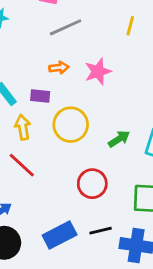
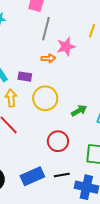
gray line: (66, 27) -> (46, 29), turned -55
orange arrow: (59, 68) -> (48, 58), moved
pink star: (98, 72) -> (66, 46), moved

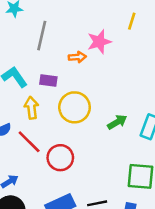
gray line: (46, 29) -> (42, 36), moved
red circle: (58, 141) -> (60, 158), moved

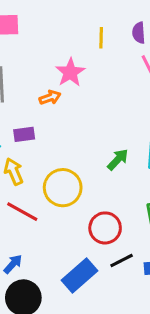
yellow circle: (75, 107) -> (63, 188), moved
red circle: (60, 158) -> (105, 228), moved

